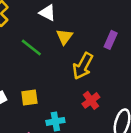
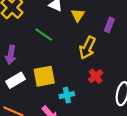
yellow triangle: (64, 37) -> (78, 15), moved
yellow square: (29, 97) -> (44, 76), size x1.5

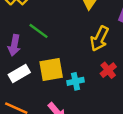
green line: (44, 34) -> (38, 31), moved
cyan cross: (67, 95) -> (75, 81), moved

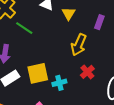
green line: (38, 31) -> (24, 28), moved

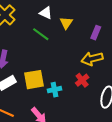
green line: (24, 28) -> (41, 34), moved
yellow arrow: (79, 45) -> (92, 59), moved, turned 50

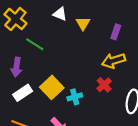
green line: (41, 34) -> (35, 44), moved
yellow square: (34, 80) -> (52, 87), turned -30

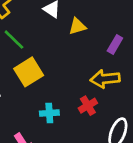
yellow triangle: (83, 23) -> (77, 26), turned 32
yellow square: (52, 87) -> (29, 72), moved

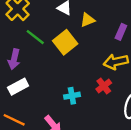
yellow square: (29, 72) -> (65, 42), moved

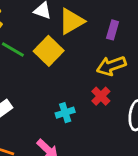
yellow triangle: (88, 20) -> (71, 21), size x1.5

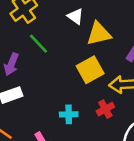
yellow square: (49, 51) -> (90, 70), moved

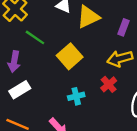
yellow square: (90, 70) -> (70, 56), moved

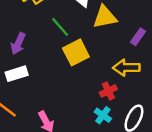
green line: (35, 37) -> (60, 27), moved
cyan cross: (76, 96) -> (103, 115), moved, turned 35

